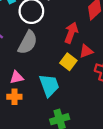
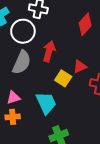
red arrow: (71, 33) -> (49, 51), moved

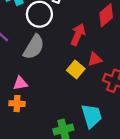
red arrow: (49, 51) -> (78, 35), moved
cyan trapezoid: (46, 103) -> (92, 116), moved

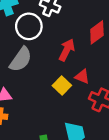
red triangle: (95, 59) -> (82, 77), turned 35

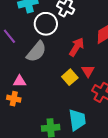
red triangle: (82, 77) -> (88, 71), turned 32

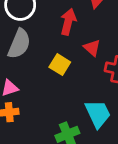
yellow square: (70, 77) -> (60, 65), moved

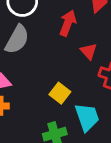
yellow square: (60, 65) -> (60, 93), moved

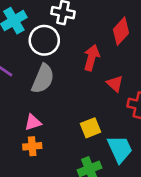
yellow square: (60, 93) -> (90, 128), turned 36

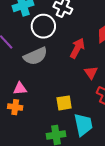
gray semicircle: (43, 79) -> (35, 56), turned 30

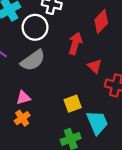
orange cross: (15, 107) -> (22, 118), turned -32

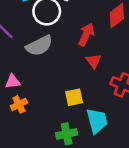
red triangle: (95, 66) -> (93, 61), moved
pink triangle: (23, 98) -> (13, 82), moved

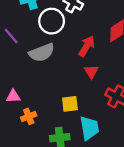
pink triangle: (13, 82) -> (13, 96), moved
orange cross: (19, 104) -> (29, 116), moved

